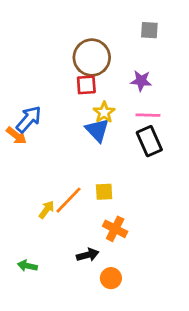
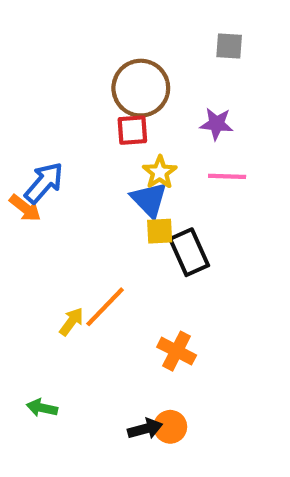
black rectangle: (149, 141) -> (189, 252), moved
yellow square: (104, 192) -> (160, 231), moved
black arrow: (88, 255) -> (145, 429), moved

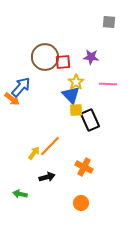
brown circle: (141, 88) -> (45, 57), moved
purple star: (217, 124) -> (91, 57), moved
black arrow: (145, 429) -> (47, 177), moved

